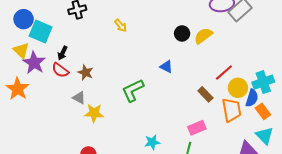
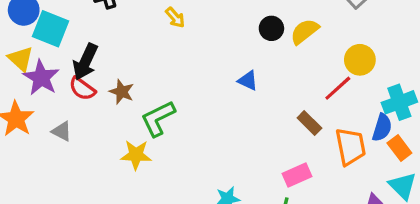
black arrow: (63, 53) -> (85, 62), size x1.6
yellow circle: (238, 88) -> (360, 60), moved
green L-shape: (133, 90) -> (158, 118), moved
gray triangle: (79, 98) -> (62, 131), moved

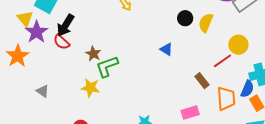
yellow semicircle: (305, 31) -> (206, 23), turned -36
brown star: (122, 92) -> (93, 54), moved
gray triangle: (62, 131) -> (43, 91), moved

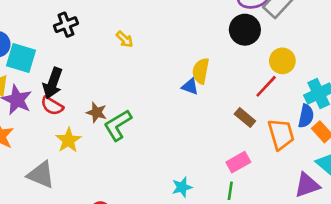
black circle: (185, 18) -> (245, 30), moved, size x1.5
yellow semicircle: (206, 23) -> (201, 71), moved
yellow star: (90, 88) -> (68, 140), moved, turned -30
gray triangle: (43, 91) -> (41, 175), size x1.6

